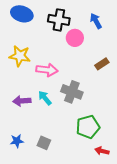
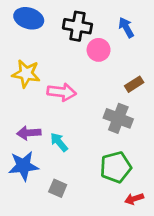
gray cross: (72, 92) -> (118, 118), moved
cyan arrow: (45, 98) -> (59, 142), moved
blue star: (17, 141) -> (23, 166), moved, size x1.6
red arrow: (102, 151) -> (134, 199), turned -32

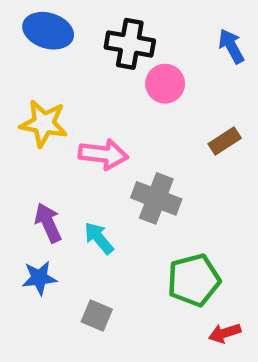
blue arrow: (126, 28) -> (231, 46), moved
gray cross: (118, 118) -> (156, 198), moved
purple arrow: (29, 133) -> (48, 223), turned 70
blue star: (23, 166) -> (39, 278), size x0.7

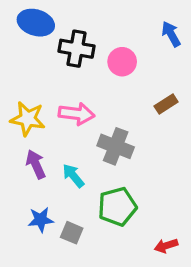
black cross: (130, 44) -> (77, 49), moved
yellow star: (44, 123) -> (28, 119), moved
blue star: (39, 278) -> (41, 220), moved
green pentagon: (194, 280) -> (117, 207), moved

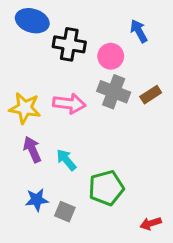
blue arrow: (171, 34) -> (139, 31), moved
gray cross: (116, 146) -> (114, 92), moved

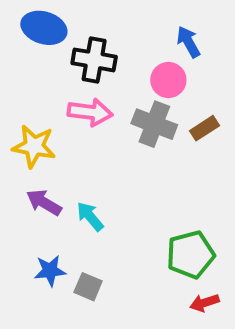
pink circle: (111, 56) -> (168, 80), moved
pink arrow: (69, 104) -> (90, 112), moved
purple arrow: (32, 149) -> (44, 202), turned -35
green pentagon: (106, 188) -> (190, 255), moved

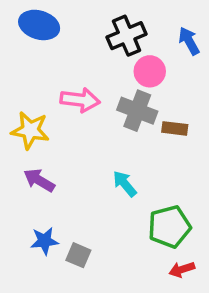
blue arrow: (188, 42) -> (189, 41), moved
black cross: (94, 60) -> (127, 36), moved, turned -33
brown rectangle: (205, 128) -> (175, 128), moved, turned 40
cyan arrow: (90, 216) -> (125, 184), moved

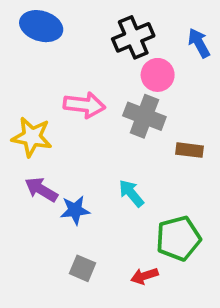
brown rectangle: (175, 128) -> (190, 150), moved
blue star: (44, 241) -> (75, 210), moved
red arrow: (182, 269) -> (144, 276), moved

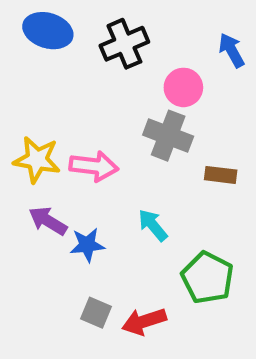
black cross: (133, 37) -> (124, 44), moved
pink arrow: (84, 105) -> (94, 166), moved
green pentagon: (178, 238) -> (207, 278), turned -30
red arrow: (144, 276) -> (144, 321), moved, size x1.4

